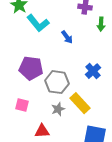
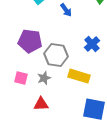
yellow rectangle: (80, 103) -> (79, 76), turned -30
gray star: (58, 109) -> (44, 78), moved

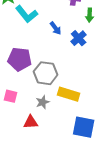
blue cross: (92, 44) -> (79, 38), moved
gray star: (44, 78) -> (43, 102), moved

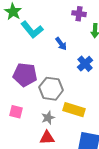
blue cross: (79, 38) -> (85, 64), moved
red triangle: (31, 122) -> (47, 138), moved

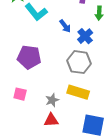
blue cross: (85, 64) -> (85, 36), moved
gray hexagon: (51, 89) -> (79, 62), moved

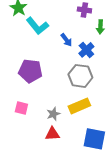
yellow rectangle: (78, 92) -> (79, 106), turned -40

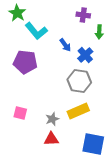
purple pentagon: (30, 71) -> (25, 62), moved

